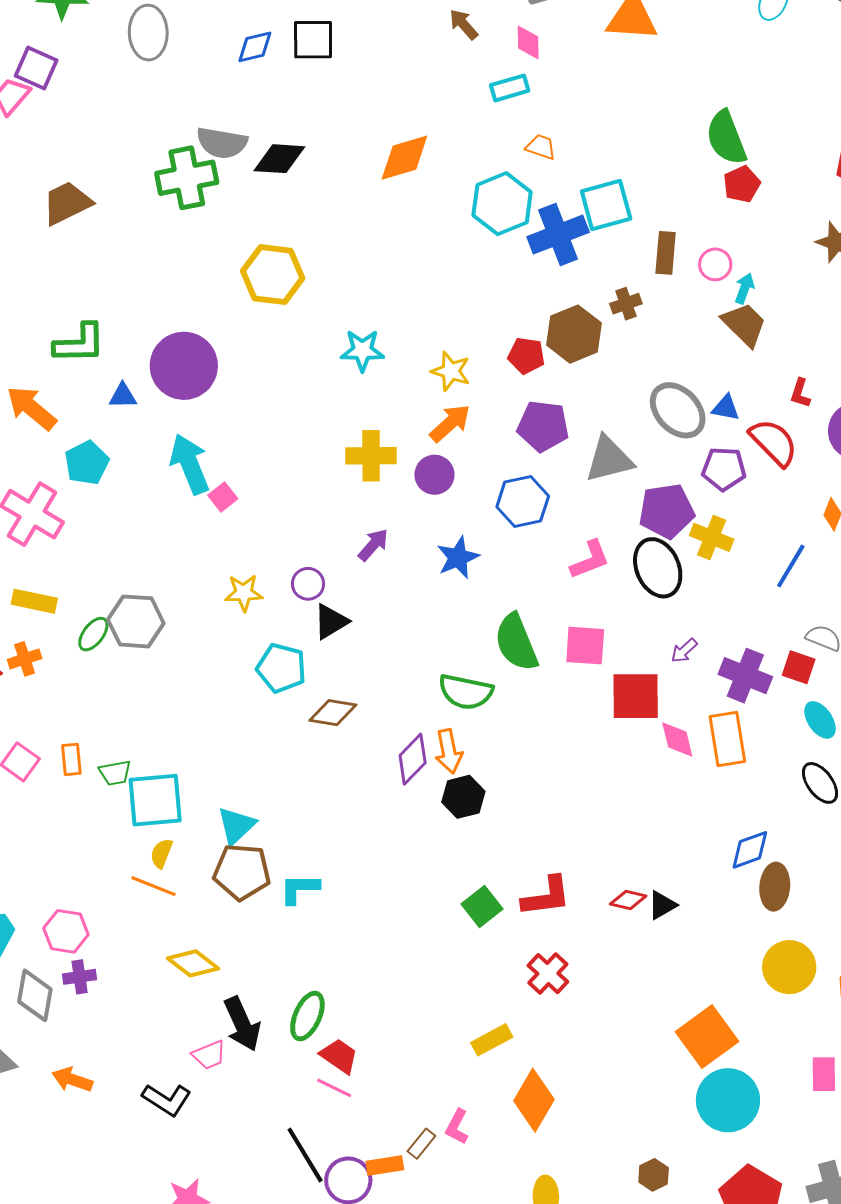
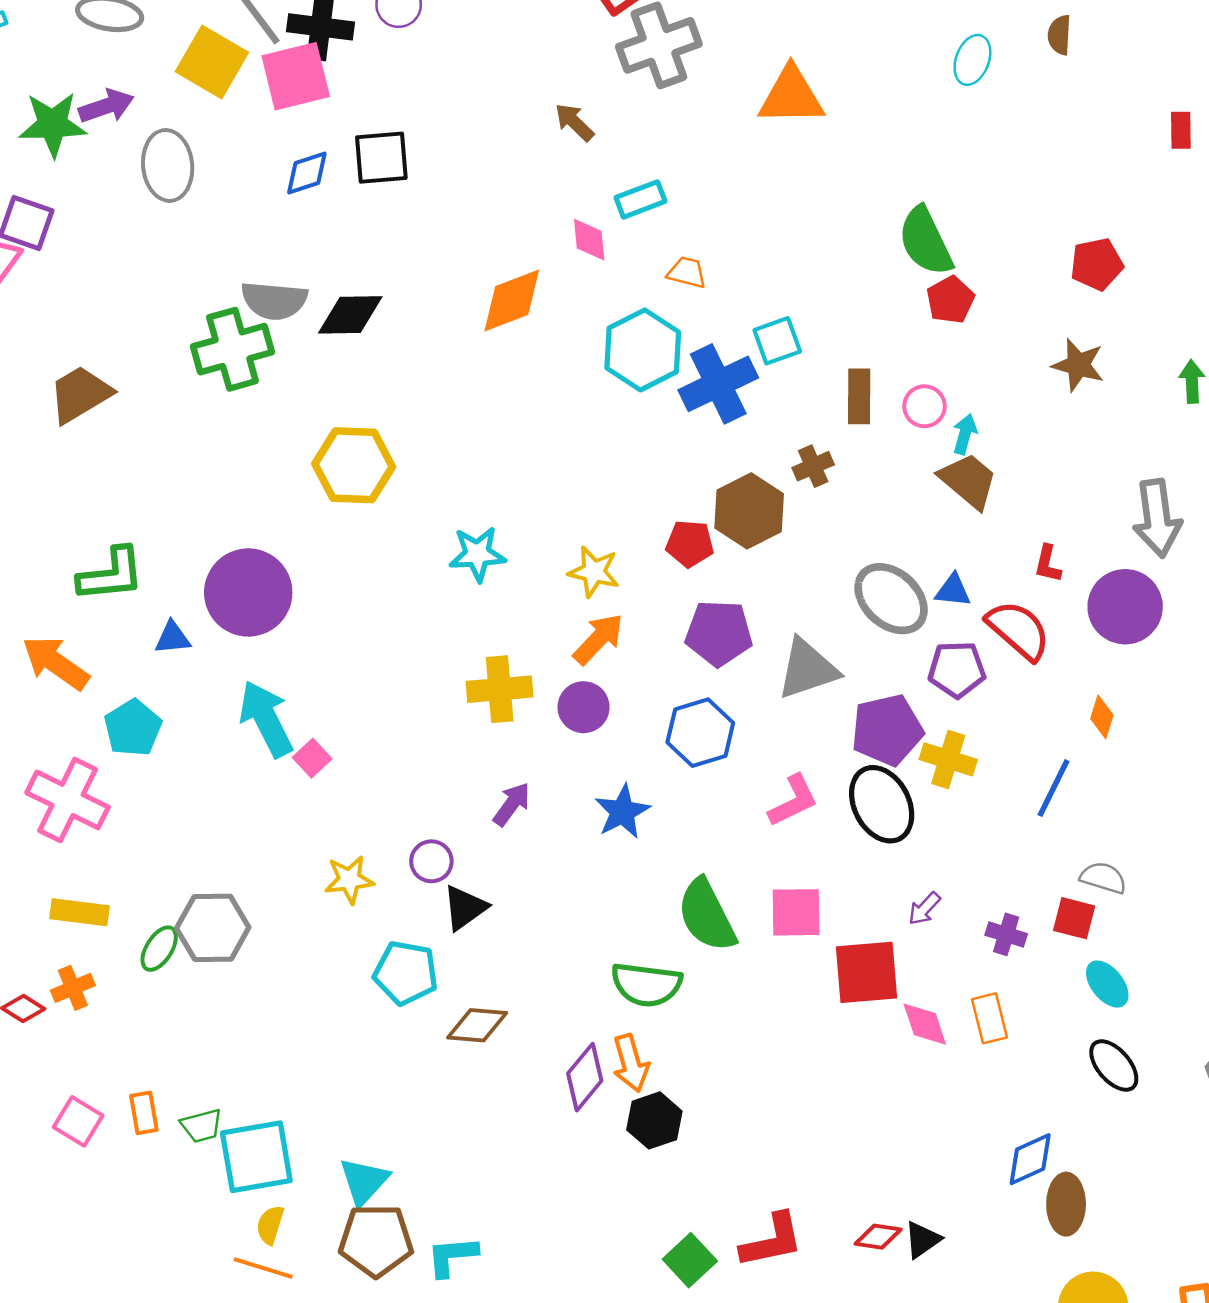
pink diamond: (528, 42) -> (589, 240), moved
cyan square: (606, 205) -> (777, 341), size x0.7
purple cross: (745, 676) -> (1006, 934), size x0.6
orange rectangle: (727, 739) -> (989, 1018), size x0.7

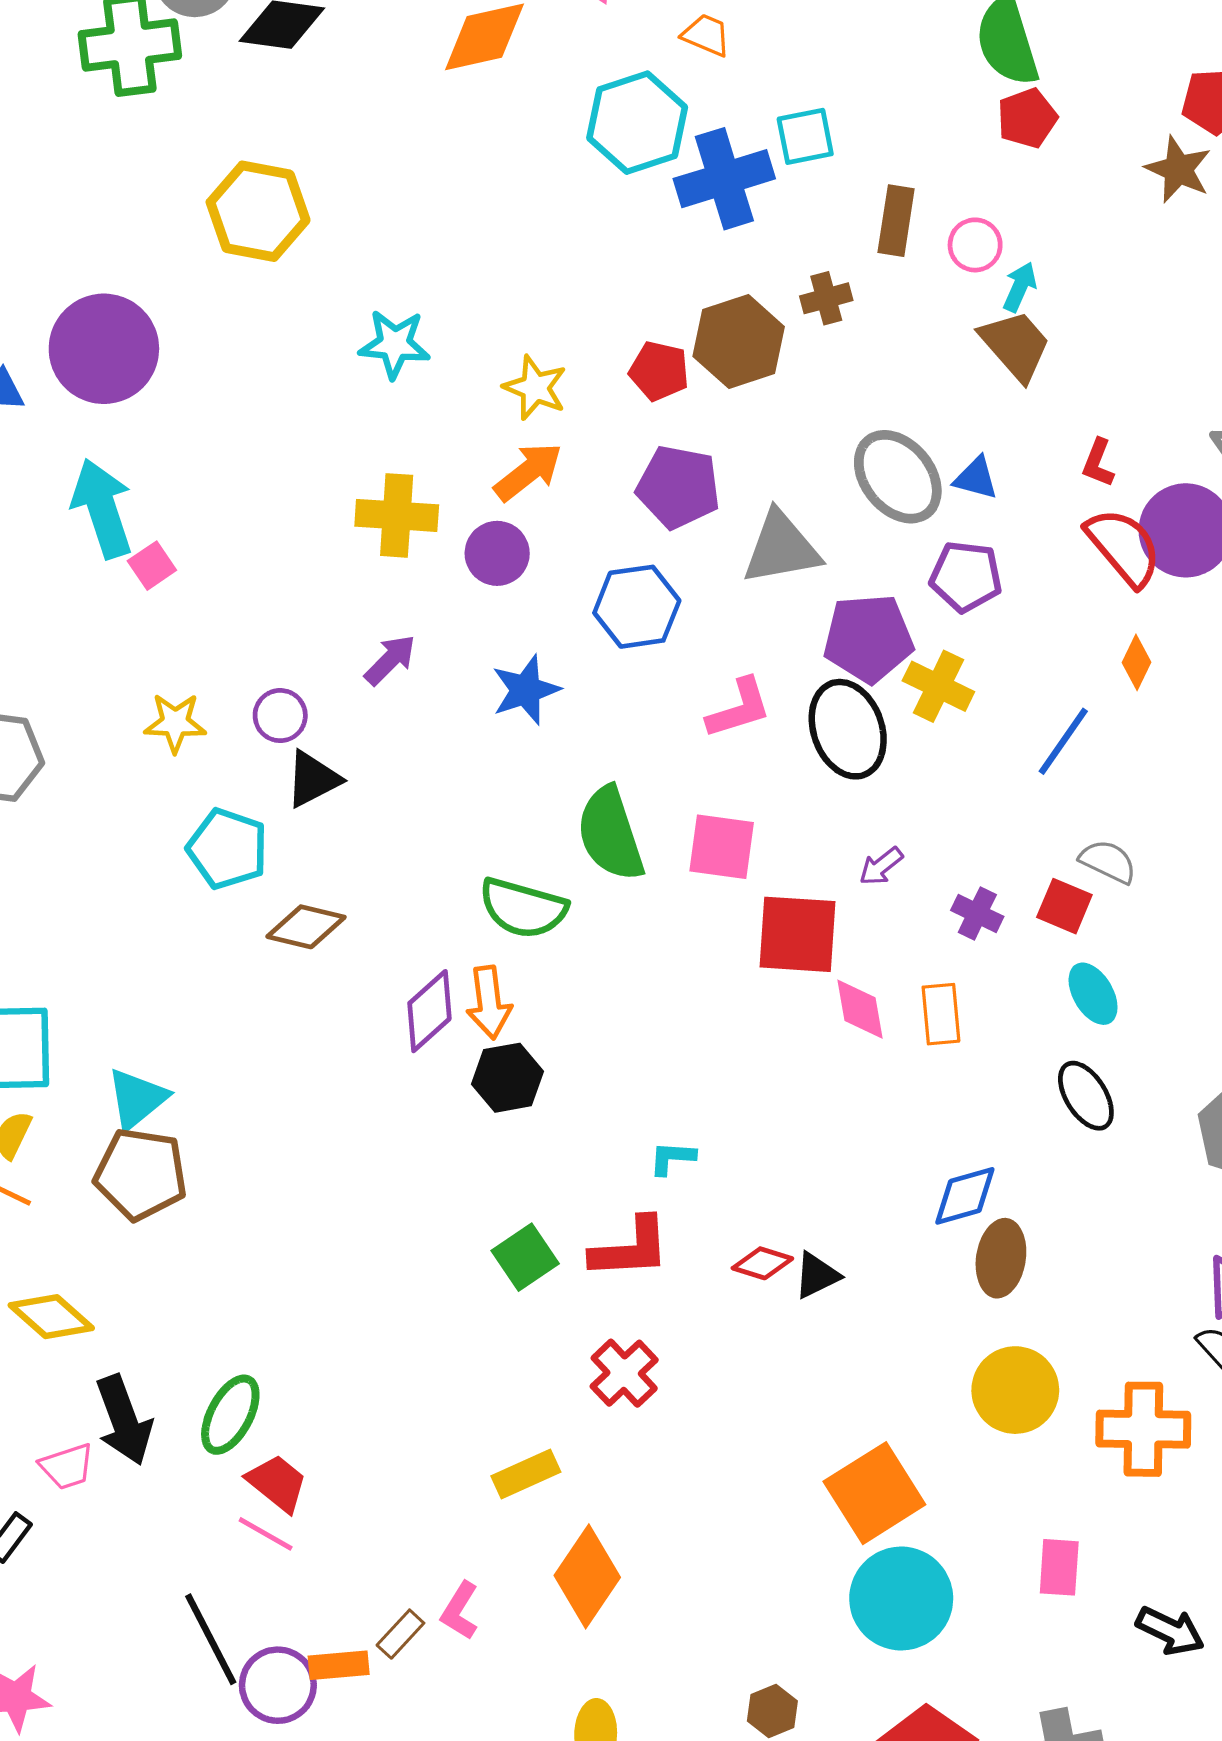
brown star: (1078, 365) -> (1178, 169), moved
red semicircle: (1019, 630) -> (1124, 547), moved
cyan L-shape: (452, 1256) -> (672, 1158), moved, size x0.7

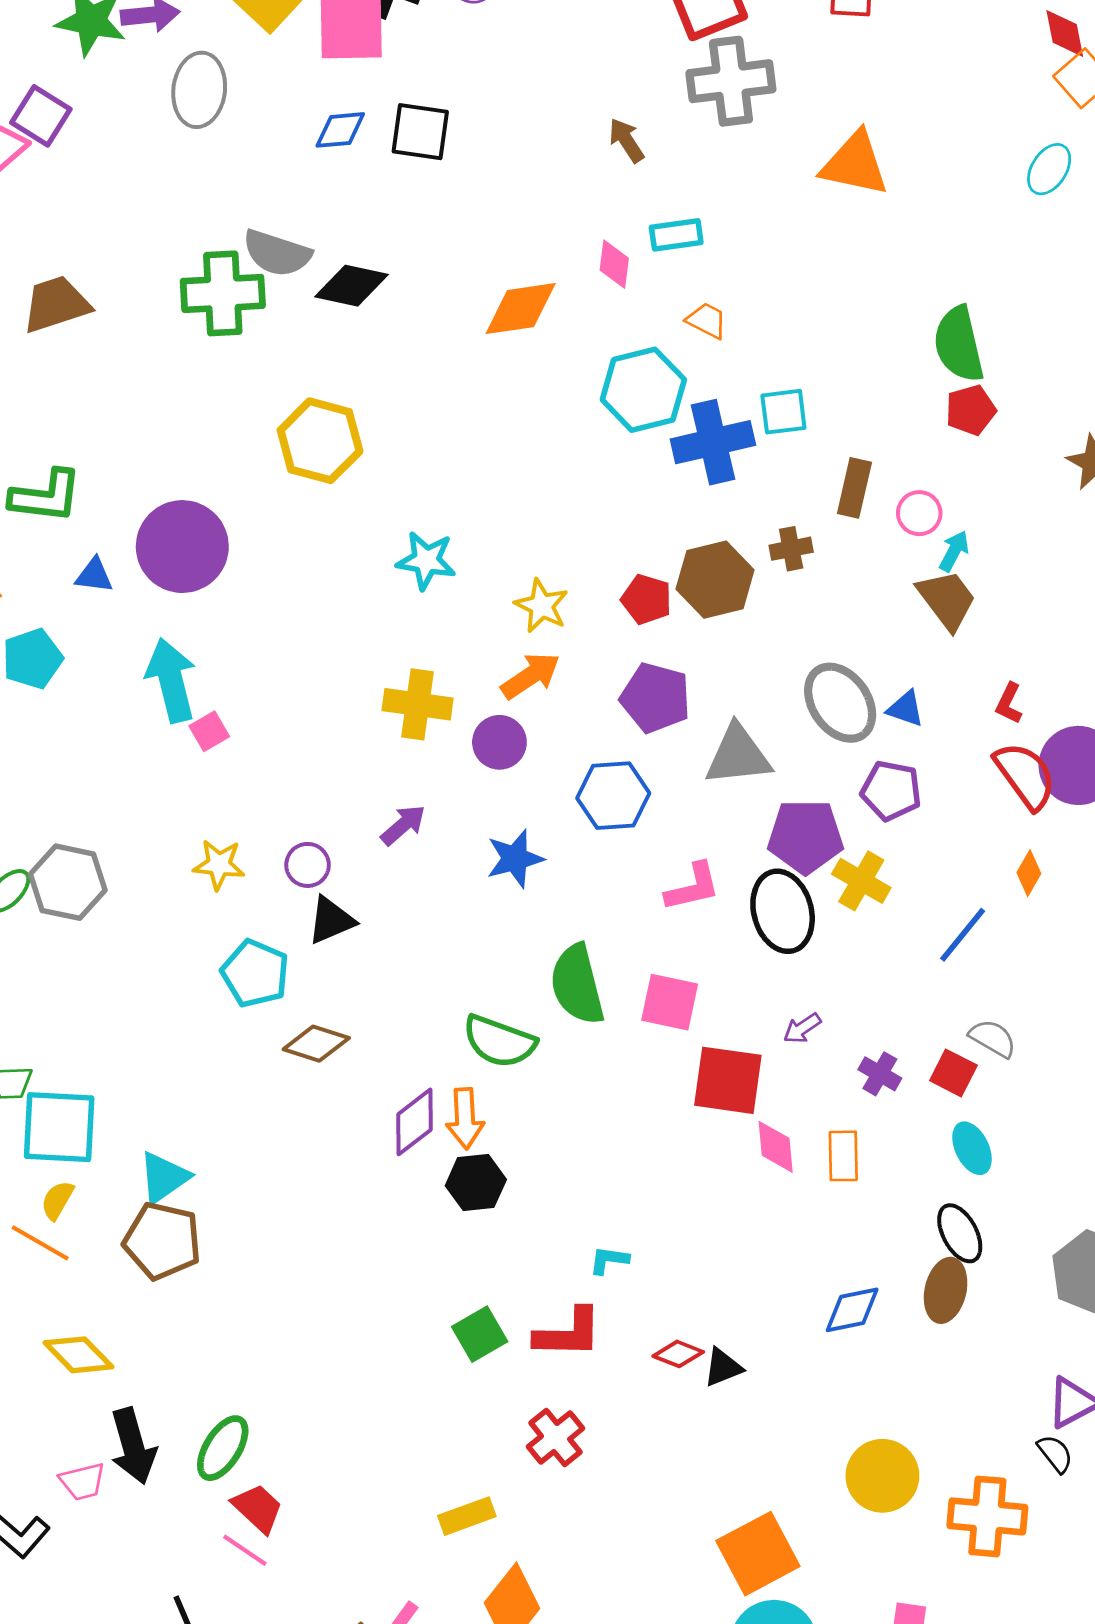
brown ellipse: (1001, 1258) -> (946, 1290), moved

